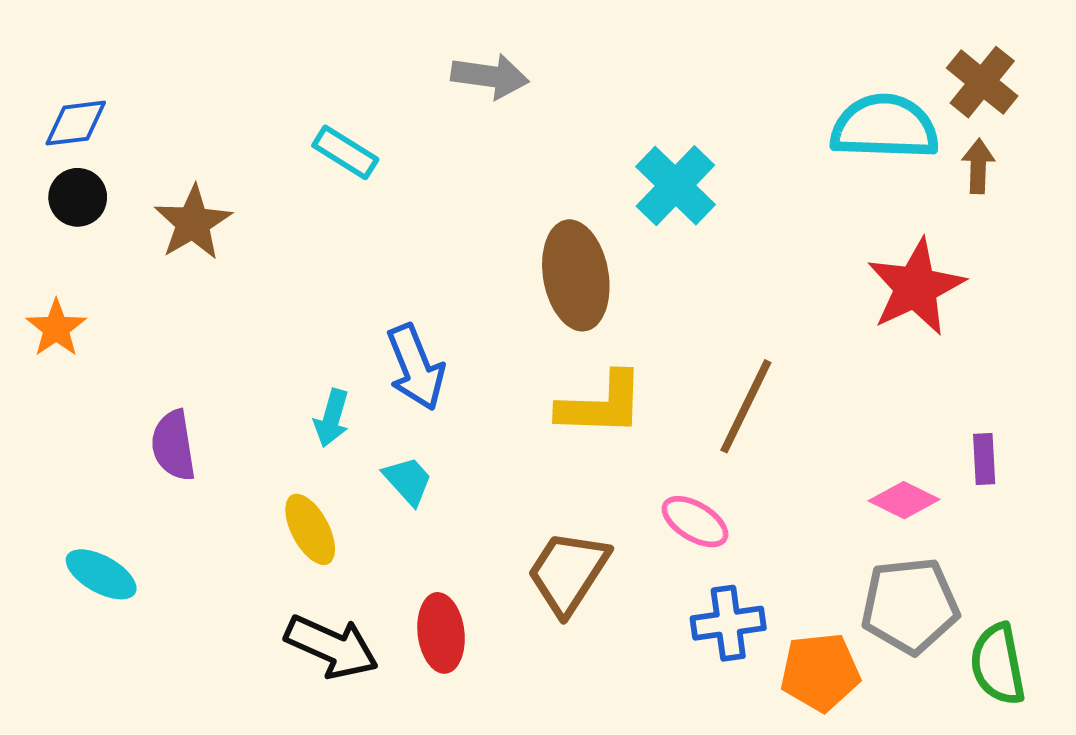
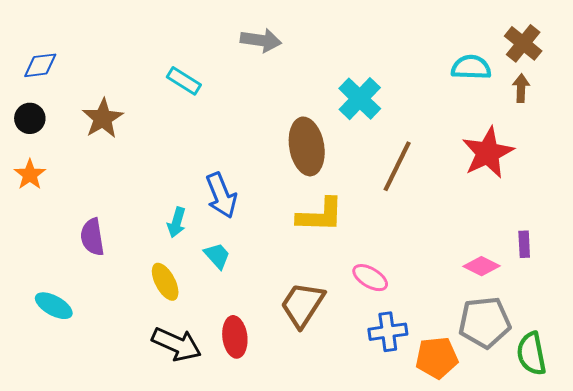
cyan semicircle: (884, 127) -> (471, 67), size x0.7
black circle: (78, 197) -> (30, 118), moved
brown line: (746, 406) -> (397, 166), moved

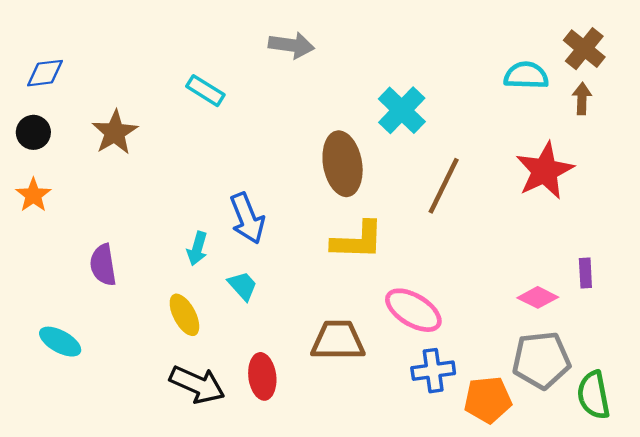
pink ellipse: (370, 278) -> (413, 310), size x1.4
brown trapezoid: (302, 305) -> (338, 340), turned 57

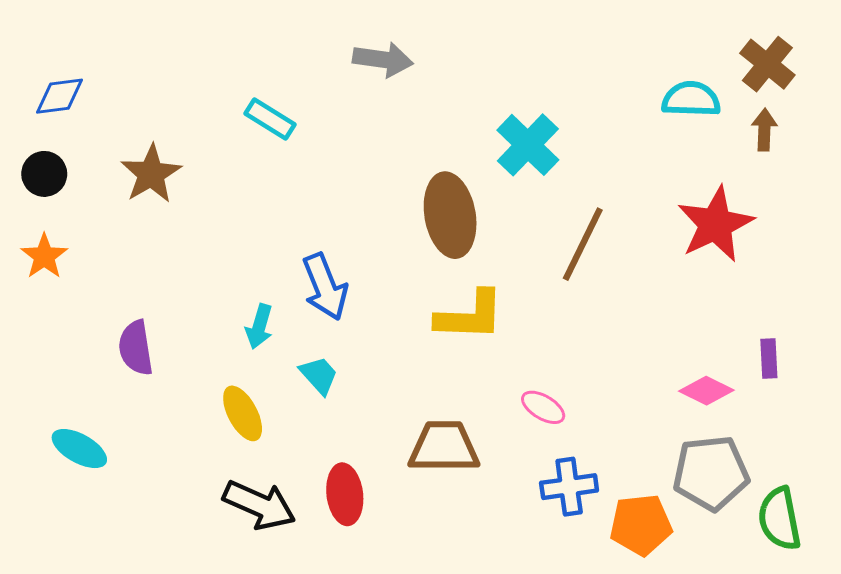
pink ellipse: (413, 310) -> (543, 407), size x0.6

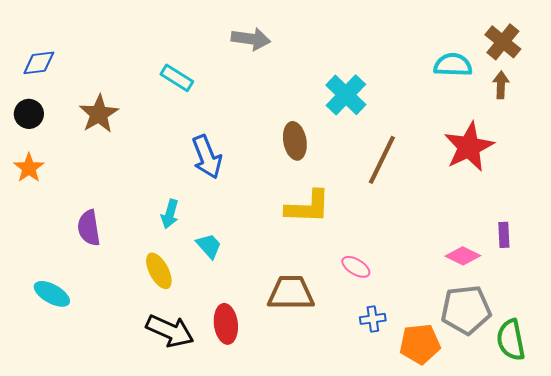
brown ellipse: (450, 215) -> (295, 141), size x0.7
blue arrow: (325, 287) -> (207, 157), moved
blue cross: (569, 487) -> (373, 319), size x0.7

